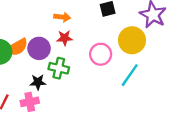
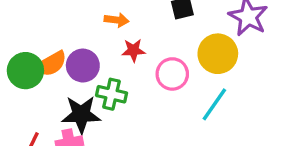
red star: (65, 38) -> (133, 50), moved
black star: (38, 82) -> (81, 114), size x1.6

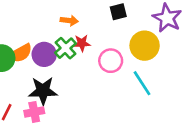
green cross: (112, 94) -> (66, 48), moved, turned 35
cyan line: (214, 104) -> (142, 83), turned -68

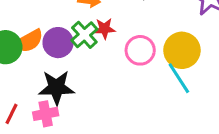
yellow circle: (145, 46) -> (182, 50), moved

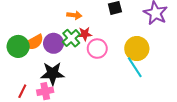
pink circle: (140, 50) -> (97, 49), moved

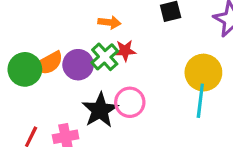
pink circle: (97, 49) -> (130, 102), moved
cyan line: (135, 67) -> (200, 101), turned 40
black star: (52, 74) -> (100, 110), moved, turned -30

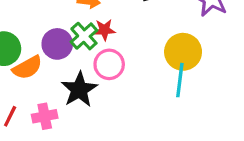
orange semicircle: (48, 63) -> (27, 68), moved
pink circle: (130, 102) -> (109, 64), moved

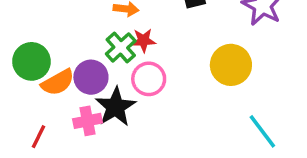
purple circle: (57, 44) -> (91, 77), moved
cyan line: (180, 80) -> (262, 131), moved, turned -44
pink cross: (45, 116) -> (87, 121), moved

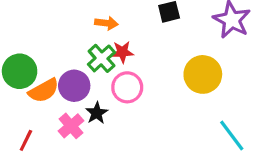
black star: (115, 107) -> (97, 113), size x0.6
pink cross: (87, 121) -> (71, 126), turned -30

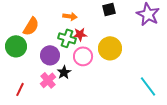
green cross: (102, 58) -> (67, 38), turned -30
yellow circle: (203, 74) -> (110, 48), moved
orange semicircle: (44, 91) -> (31, 26), moved, turned -30

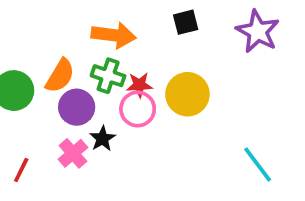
orange arrow: (70, 16) -> (114, 35), size x1.6
orange semicircle: (31, 26) -> (60, 76), moved
red star: (80, 34) -> (139, 85), moved

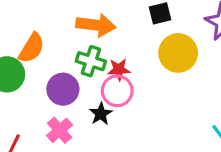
orange semicircle: (60, 76) -> (32, 48), moved
yellow circle: (187, 94) -> (178, 53), moved
black star: (102, 139) -> (101, 114), moved

